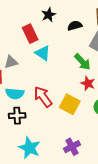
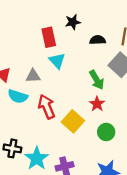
gray triangle: (11, 62) -> (33, 76), moved
black cross: (17, 116) -> (12, 148), moved
cyan star: (29, 148) -> (37, 158), moved

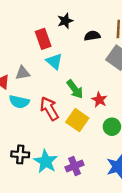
gray triangle: (33, 76) -> (23, 73), moved
green arrow: (97, 80) -> (75, 89), moved

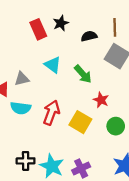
red rectangle: (43, 39) -> (38, 29), moved
green arrow: (75, 89) -> (83, 74), moved
red arrow: (49, 109) -> (51, 113), turned 55

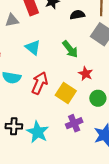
cyan triangle: (53, 65) -> (33, 47), moved
gray triangle: (22, 79) -> (12, 20), moved
purple cross: (81, 168) -> (74, 123), moved

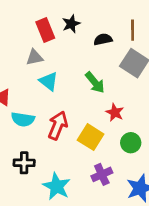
gray triangle: (12, 20) -> (35, 57), moved
black cross: (14, 126) -> (24, 163), moved

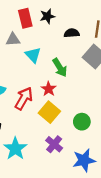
cyan triangle: (49, 81) -> (33, 55), moved
red star: (115, 112) -> (49, 89), moved
purple cross: (102, 174) -> (54, 144), turned -35

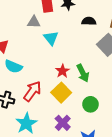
green arrow: (60, 68) -> (83, 73), moved
red arrow: (24, 98) -> (32, 91), moved

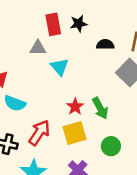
yellow square: (61, 93) -> (75, 133), turned 30

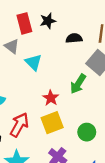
gray triangle: (38, 48) -> (12, 46), turned 42
green arrow: (100, 108) -> (78, 84), moved, turned 66

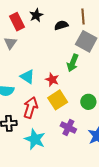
gray triangle: (12, 46) -> (10, 43), turned 40
cyan triangle: (33, 62) -> (27, 77), moved

